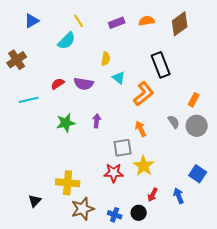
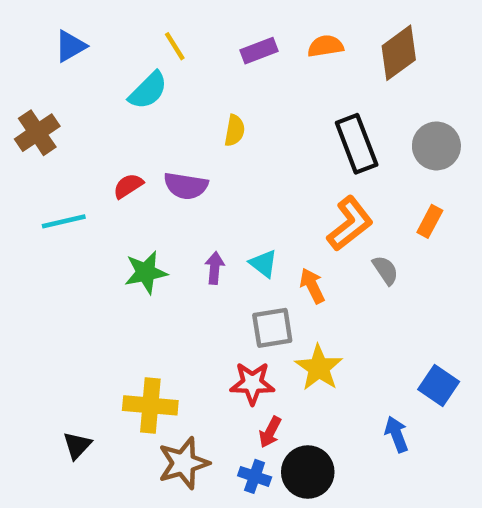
cyan triangle: (119, 78) -> (263, 264), moved
orange L-shape: (144, 94) -> (350, 224), moved
gray circle: (197, 126) -> (436, 146), moved
red arrow: (153, 195) -> (270, 432), moved
black circle: (139, 213) -> (308, 472), size x1.5

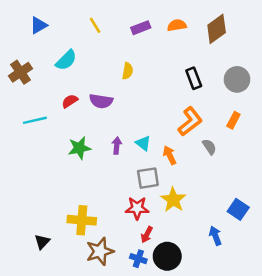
cyan semicircle: (148, 91) -> (66, 60), moved
black rectangle: (357, 144) -> (194, 78), size x0.7

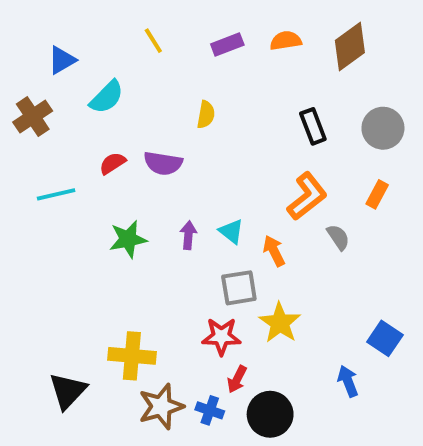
blue triangle: (39, 25) -> (62, 60), moved
black triangle: (42, 242) -> (68, 391), size x1.5
blue cross: (138, 259) -> (210, 410), moved

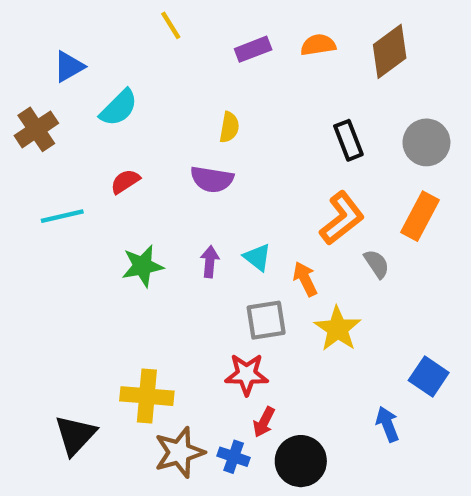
yellow line: (153, 41) -> (171, 25), moved
purple semicircle: (163, 163) -> (212, 179), moved
orange rectangle: (377, 194) -> (420, 216), size x1.5
yellow star: (280, 323) -> (338, 329), moved

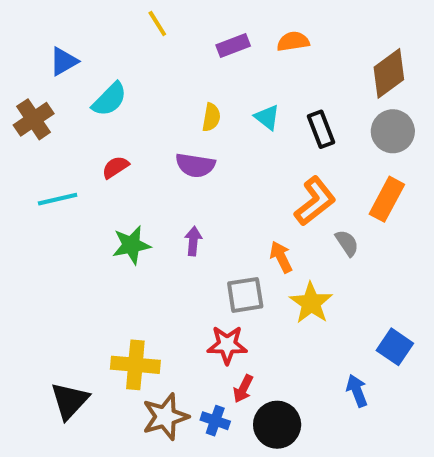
brown diamond: (390, 51) -> (389, 73), moved
cyan triangle: (257, 257) -> (267, 117), moved

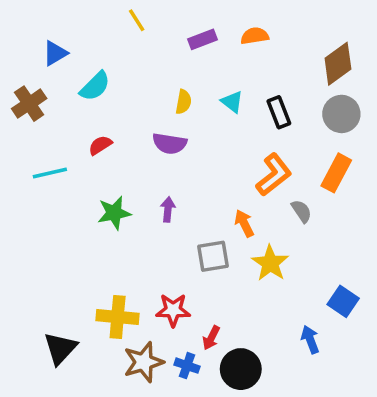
red star: (227, 345) -> (173, 310), moved

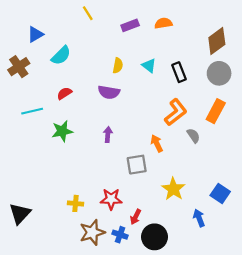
green star: (114, 213) -> (62, 131), moved
yellow star: (270, 263) -> (173, 189), moved
yellow cross: (118, 317) -> (76, 203), size x0.6
black triangle: (60, 348) -> (20, 214), moved

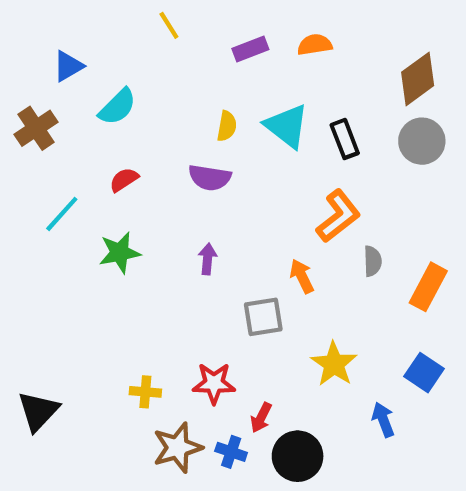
cyan triangle: (149, 66) -> (287, 126), size x1.6
cyan line: (32, 111) -> (62, 214), turned -35
orange rectangle: (216, 111) -> (428, 287), moved
gray semicircle: (193, 136) -> (373, 261), turned 32

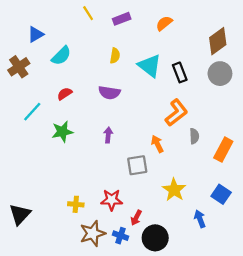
orange semicircle: (315, 45) -> (164, 23), turned -30
purple rectangle: (250, 49) -> (122, 19), moved
yellow semicircle: (227, 126) -> (115, 56), moved

